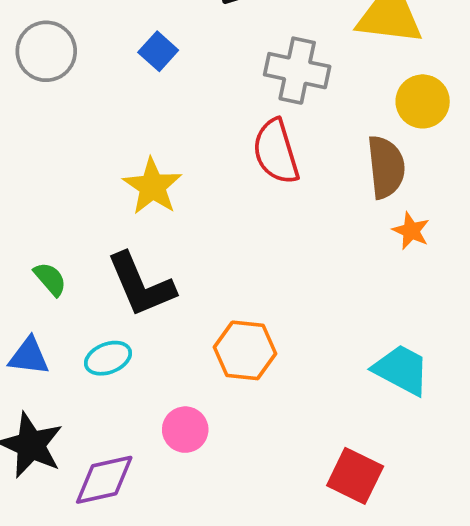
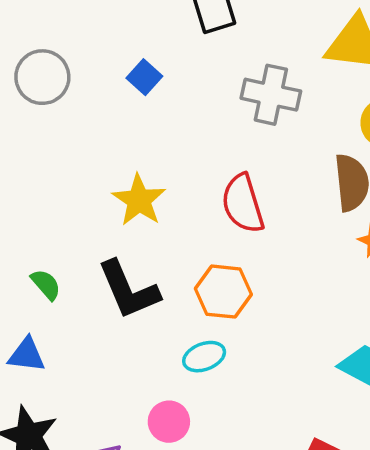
red semicircle: (276, 152) -> (243, 204), moved
orange hexagon: (245, 350) -> (223, 292), moved
cyan ellipse: (108, 358) -> (204, 357), moved

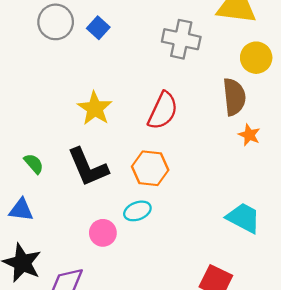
gray circle: (42, 77) -> (56, 22), moved
red semicircle: (243, 204) -> (163, 111), turned -138
pink circle: (169, 422) -> (103, 233), moved

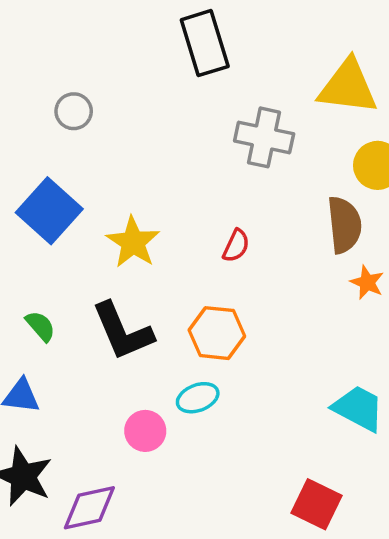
gray circle: (56, 22) -> (74, 111), size x0.7
blue square: (98, 28) -> (49, 211), moved, size x1.8
red semicircle: (163, 111) -> (236, 246), size x0.6

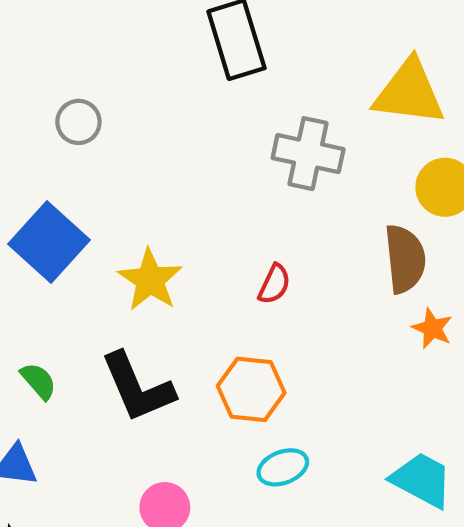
cyan ellipse: (198, 398) -> (283, 467), moved

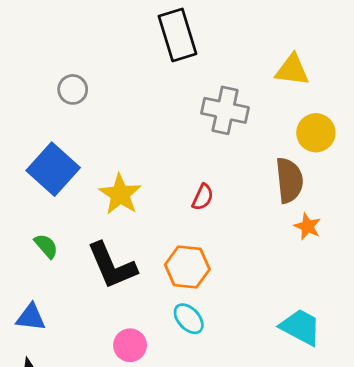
yellow triangle: (409, 92) -> (292, 70), size x0.7
green semicircle: (38, 381) -> (46, 246), moved
cyan ellipse: (283, 467) -> (189, 319), moved, turned 68

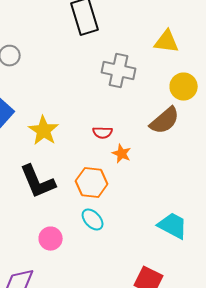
brown semicircle: (289, 180) -> (165, 121), turned 56
red semicircle: (203, 197) -> (103, 133), turned 66
orange star: (308, 226) -> (122, 154), moved

